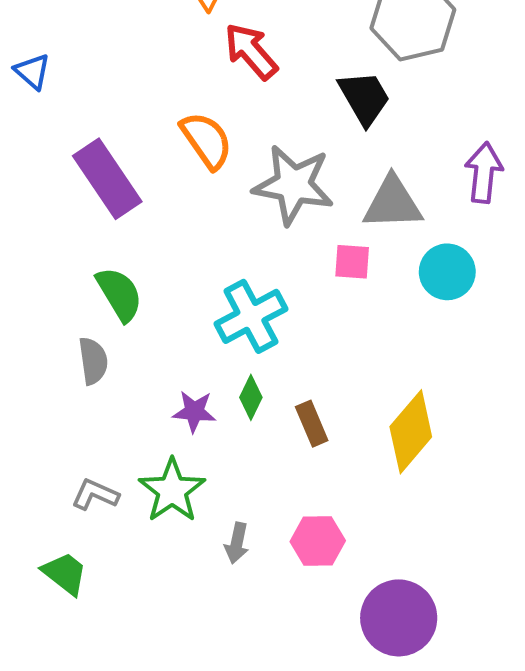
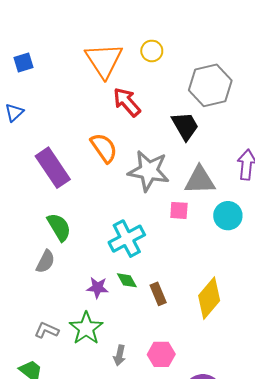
blue triangle: (32, 71) -> (14, 112), turned 36
gray semicircle: (93, 361) -> (45, 262), turned 35
green diamond: (251, 397) -> (127, 280), turned -55

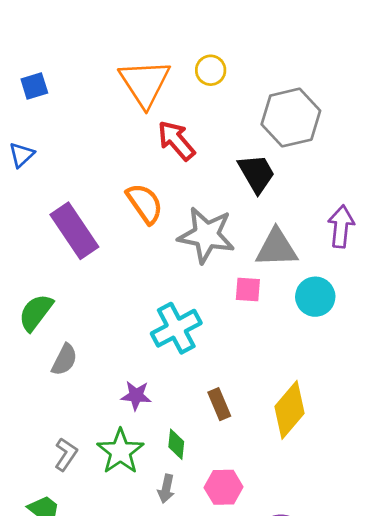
green semicircle: (59, 227) -> (36, 312), moved, turned -112
green diamond: (127, 280) -> (176, 444), moved, turned 35
gray L-shape: (47, 330) -> (66, 454), turned 100

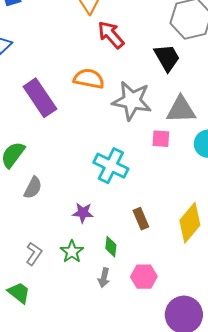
orange semicircle: (145, 204) -> (89, 79), turned -44
cyan cross: (176, 328) -> (111, 166), turned -36
green star: (120, 451) -> (72, 252), size x0.7

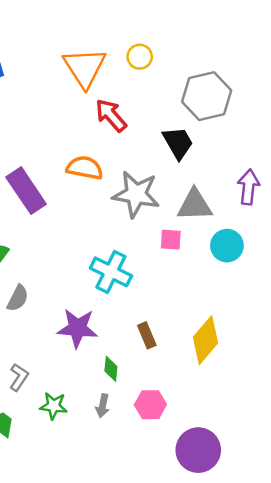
purple star: (83, 213) -> (77, 328), size x1.6
green star: (72, 252) -> (54, 406), moved, turned -30

